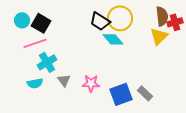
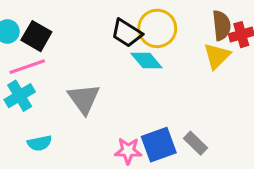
cyan cross: (47, 62) -> (20, 96), moved
gray triangle: (64, 80) -> (84, 99), moved, size x1.6
cyan semicircle: (35, 83) -> (39, 143), moved
pink star: (91, 83) -> (128, 151), moved

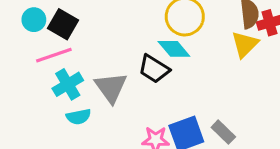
black trapezoid: (127, 33) -> (154, 69), moved
cyan cross: (20, 96) -> (68, 84), moved
cyan semicircle: (39, 143) -> (79, 117), moved

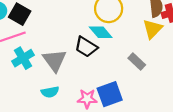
cyan semicircle: (79, 117) -> (50, 92), moved
gray rectangle: (223, 132) -> (137, 62), moved

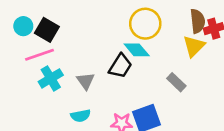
black trapezoid: (86, 47) -> (120, 66), turned -90
gray triangle: (55, 60) -> (86, 81), size x0.7

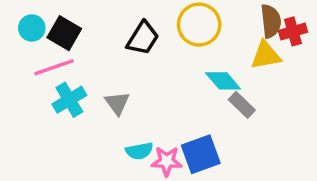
yellow triangle: (194, 46) -> (266, 55), turned 35
cyan diamond: (137, 50) -> (223, 81), moved
black trapezoid: (120, 66) -> (143, 38), moved
cyan semicircle: (81, 116) -> (139, 151), moved

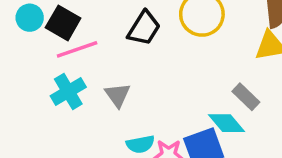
pink line: (54, 67) -> (77, 49), moved
cyan diamond: (223, 81) -> (227, 123), moved

